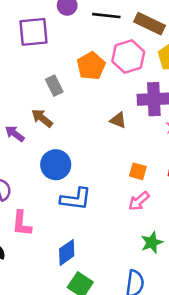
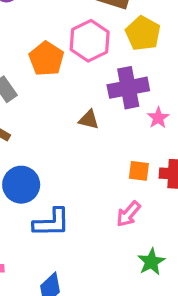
orange square: (138, 171) -> (139, 171), moved

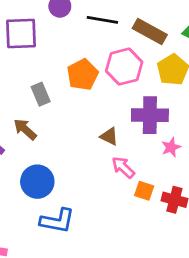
pink arrow: (128, 214) -> (123, 167), moved, turned 80

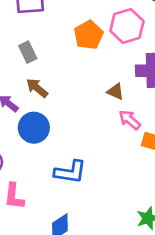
gray rectangle: (41, 94) -> (28, 52), moved
blue circle: (37, 182) -> (34, 128), moved

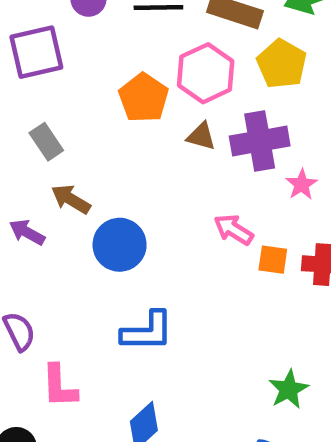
brown triangle: (115, 92) -> (201, 136), moved
blue circle: (34, 128) -> (120, 245), moved

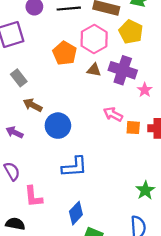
purple cross: (260, 141) -> (123, 70), turned 32
purple arrow: (27, 232) -> (14, 132), moved

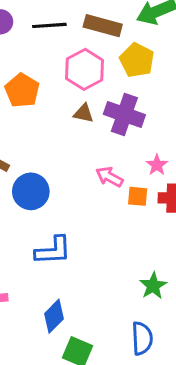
orange pentagon: (65, 53) -> (22, 90), moved
pink star: (145, 90) -> (157, 165), moved

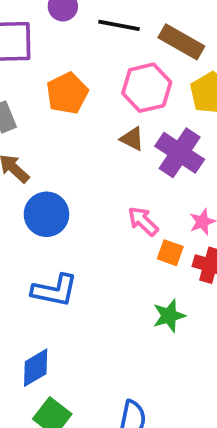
green star: (153, 286) -> (169, 316), moved

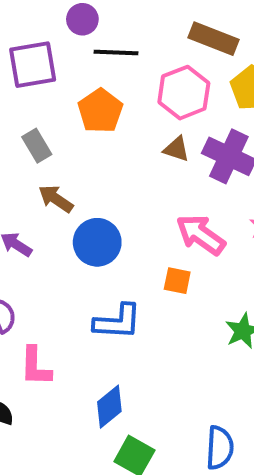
black line: (119, 25) -> (116, 52), moved
pink arrow: (143, 221) -> (201, 235), size x1.4
orange square: (170, 253) -> (177, 281), moved

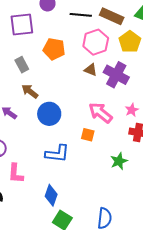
black line: (116, 52) -> (81, 15), moved
orange pentagon: (100, 111) -> (54, 49), turned -30
blue diamond: (109, 407) -> (51, 195), turned -35

